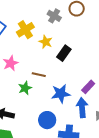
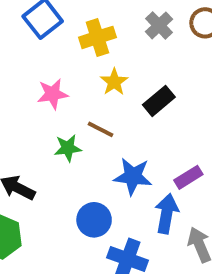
yellow star: (46, 42) -> (114, 82), moved

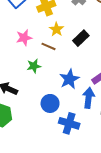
brown line: (101, 129) -> (48, 46), moved
blue star: (133, 176) -> (69, 79), turned -30

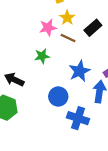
pink star: (24, 38) -> (48, 28), moved
brown line: (48, 46) -> (68, 38), moved

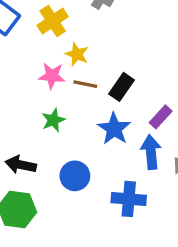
pink star: (48, 28) -> (52, 76), turned 30
black rectangle: (93, 28) -> (121, 87), moved
blue circle: (58, 97) -> (75, 176), moved

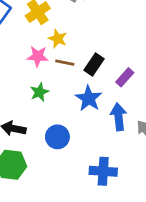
purple rectangle: (161, 117) -> (125, 77), moved
blue cross: (129, 199) -> (103, 171), moved

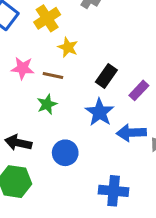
pink star: (38, 56) -> (23, 68), moved
brown line: (65, 63) -> (53, 76), moved
blue arrow: (119, 117) -> (131, 133), turned -88

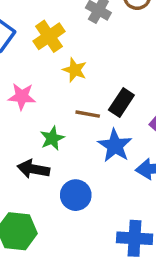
brown line: (53, 76) -> (88, 114), moved
black arrow: (18, 143) -> (33, 169), moved

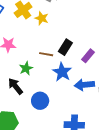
yellow star: (75, 70) -> (42, 18), moved
black arrow: (33, 169) -> (16, 86), turned 42

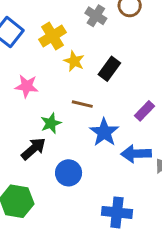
yellow star: (42, 18) -> (74, 61), moved
black rectangle: (65, 47) -> (109, 69), moved
black arrow: (16, 86) -> (33, 149), turned 84

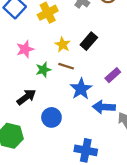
yellow star: (74, 61) -> (63, 45), moved
pink star: (27, 86) -> (25, 49), turned -30
green star: (51, 123) -> (43, 70), moved

